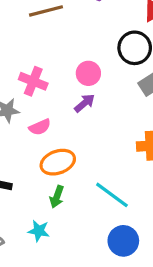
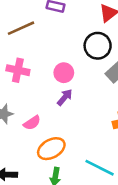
pink cross: (33, 81) -> (18, 70), moved

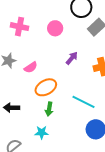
purple arrow: (65, 97) -> (72, 58), moved

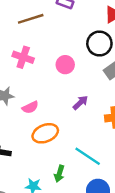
green arrow: (49, 109) -> (59, 174), moved

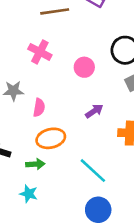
pink semicircle: (30, 107) -> (39, 108), turned -63
green arrow: (59, 174) -> (35, 164), moved, turned -119

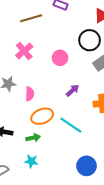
pink cross: (40, 52) -> (24, 51), turned 30
cyan line: (93, 171) -> (71, 125), moved

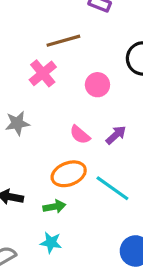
brown line: (31, 18) -> (63, 41), moved
pink semicircle: (30, 94) -> (80, 135), moved, turned 128

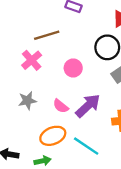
gray star: (17, 123) -> (27, 101), moved
purple arrow: (116, 135) -> (88, 106), size x1.6

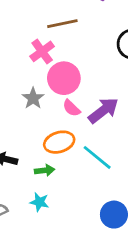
pink circle: (73, 68) -> (64, 78), moved, size x1.5
gray star: (27, 101) -> (33, 98), turned -30

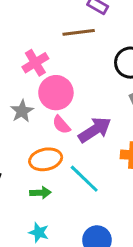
brown line: (62, 24) -> (79, 32), moved
green arrow: (45, 170) -> (40, 193), moved
cyan star: (39, 202) -> (39, 233), moved

